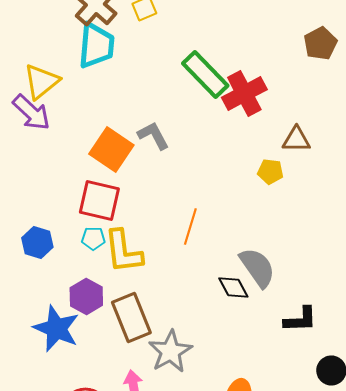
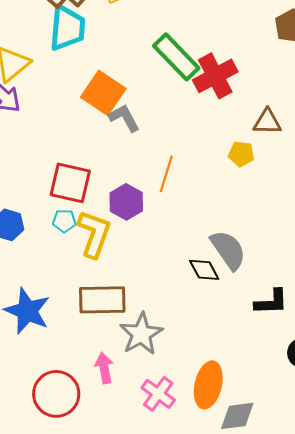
orange square: (111, 150) -> (103, 93), moved
orange line: (190, 226) -> (166, 174), moved
yellow L-shape: (123, 252) -> (94, 234), turned -153
purple hexagon: (86, 296) -> (126, 202), moved
brown rectangle: (131, 318) -> (102, 300), turned -69

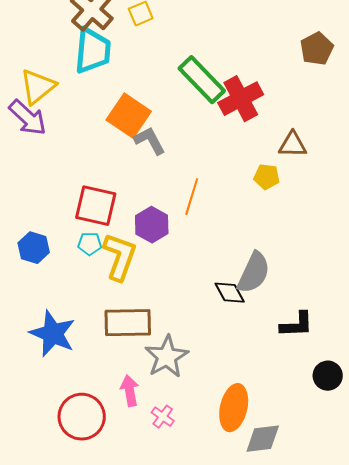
gray semicircle: (228, 250) -> (254, 273), turned 60
pink cross: (158, 394) -> (163, 417), moved, size x0.7

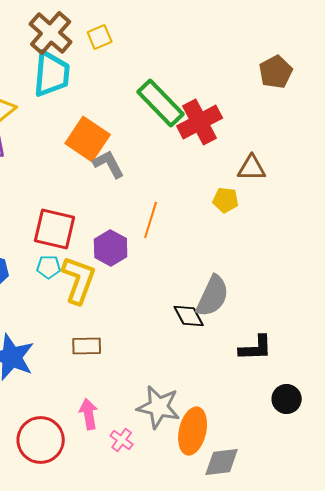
brown rectangle: (128, 323) -> (87, 346), size x0.6
gray star: (167, 357) -> (159, 407), moved, turned -30

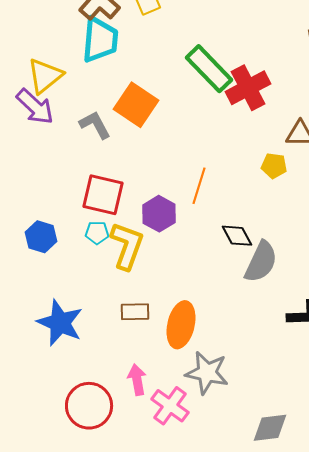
gray L-shape: (109, 164) -> (95, 125), moved
black diamond: (189, 316) -> (237, 236), moved
orange ellipse: (193, 431) -> (181, 325), moved
pink cross: (122, 440) -> (170, 406), size x1.6

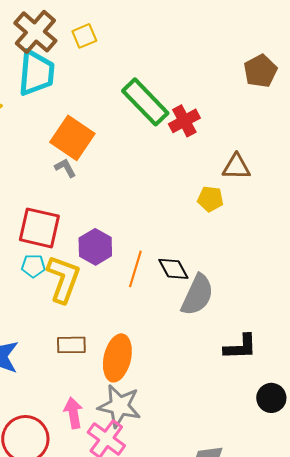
red cross: (248, 88) -> (184, 121), size x0.7
gray L-shape: (95, 125) -> (65, 168), moved, size x0.7
orange line: (199, 186) -> (135, 269), moved
gray star: (207, 373) -> (119, 406), moved

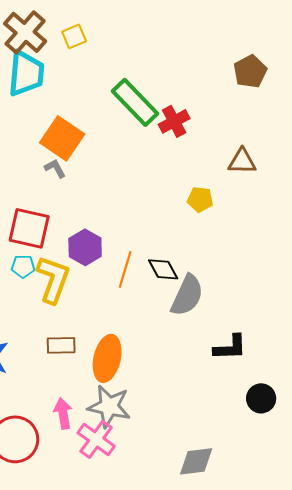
brown triangle: (236, 167) -> (242, 161), moved

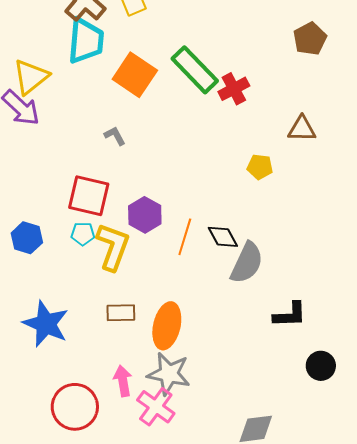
orange square: (62, 138) -> (135, 75), moved

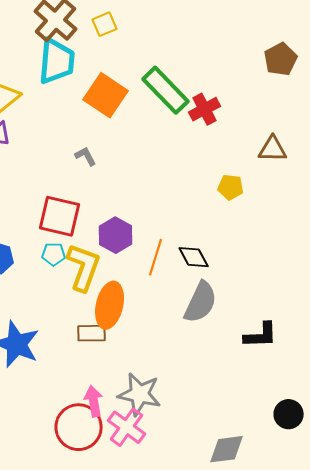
gray semicircle: (247, 263) -> (201, 302), moved
orange ellipse: (167, 326) -> (110, 305), moved
black circle: (321, 366) -> (289, 414), moved
red circle: (75, 407) -> (79, 427), moved

